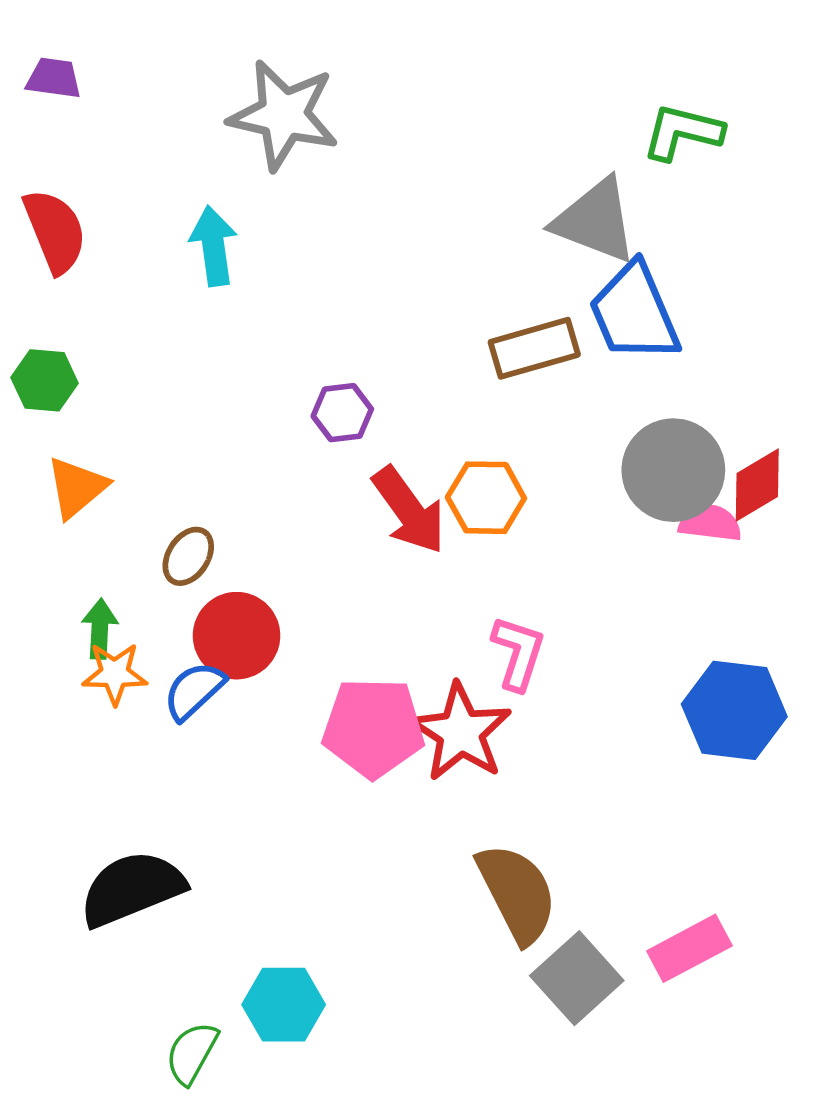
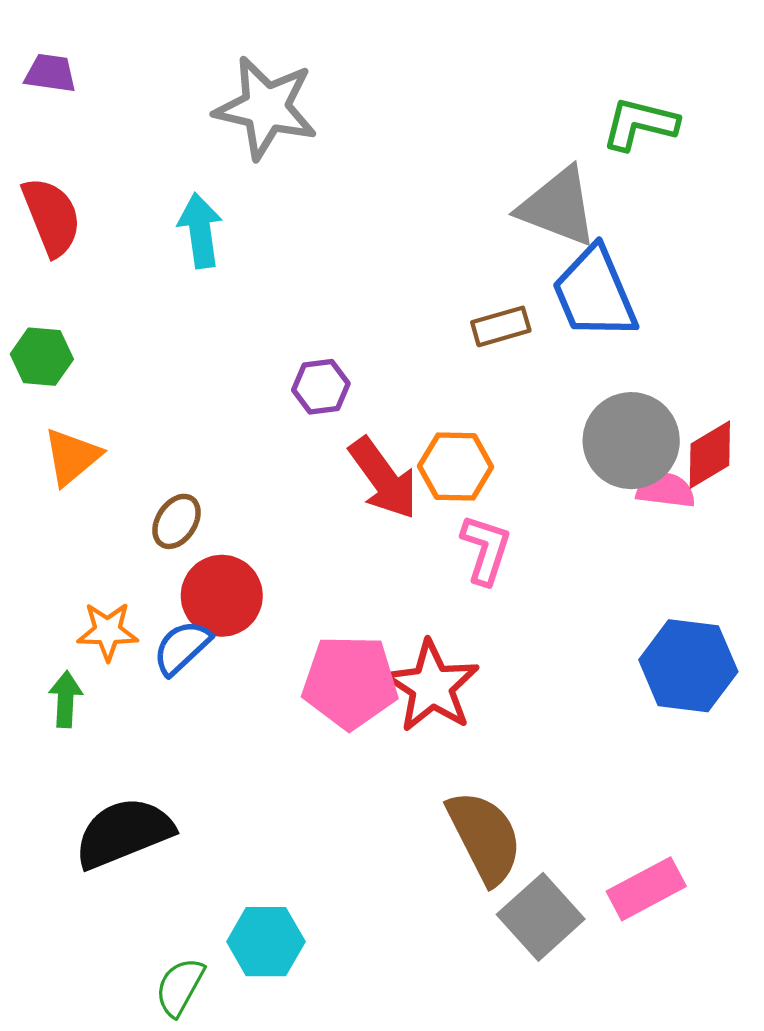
brown rectangle: (534, 348) -> (501, 326), size x0.7
green arrow: (100, 629) -> (66, 699), moved
pink L-shape: (518, 653) -> (486, 549), moved

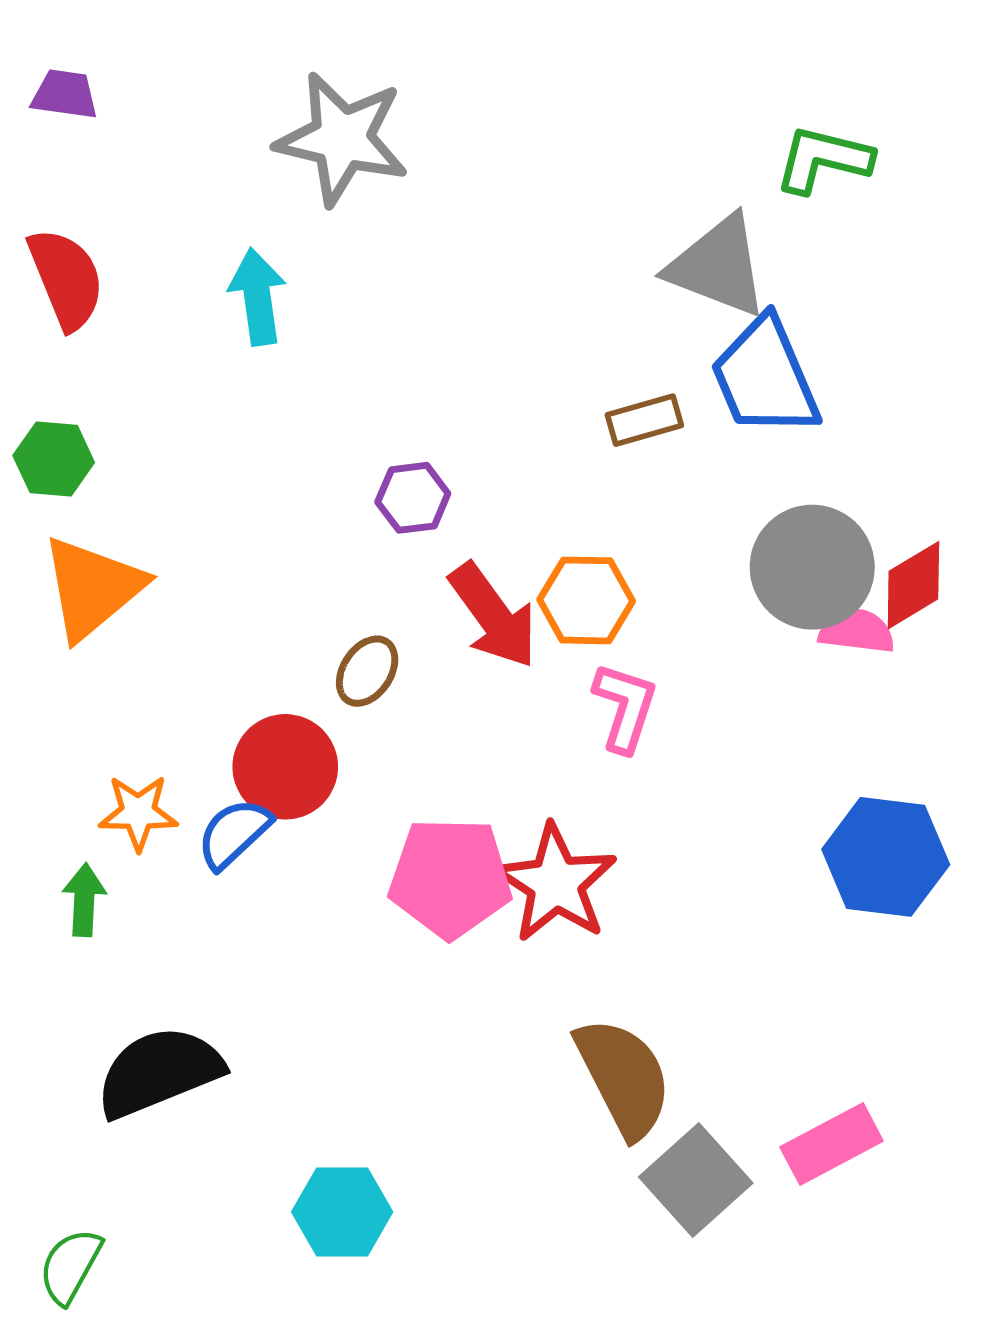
orange triangle: (72, 457) -> (93, 588), size x1.4
brown ellipse: (177, 521) -> (367, 671), moved
green semicircle: (180, 987) -> (70, 1266), moved

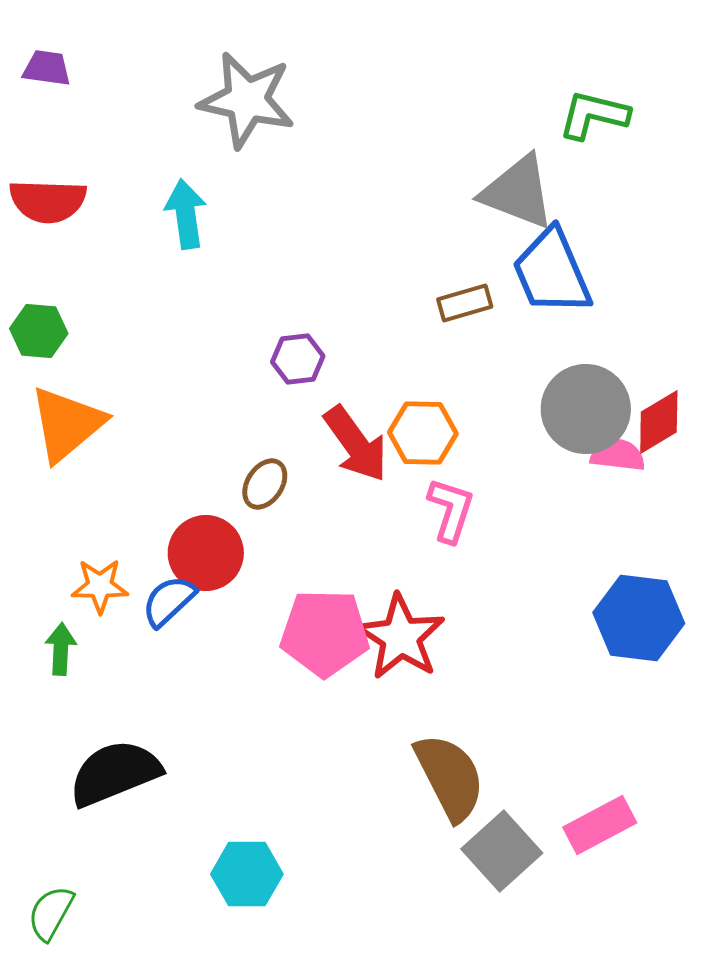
red semicircle: (66, 279) -> (48, 201), turned 114

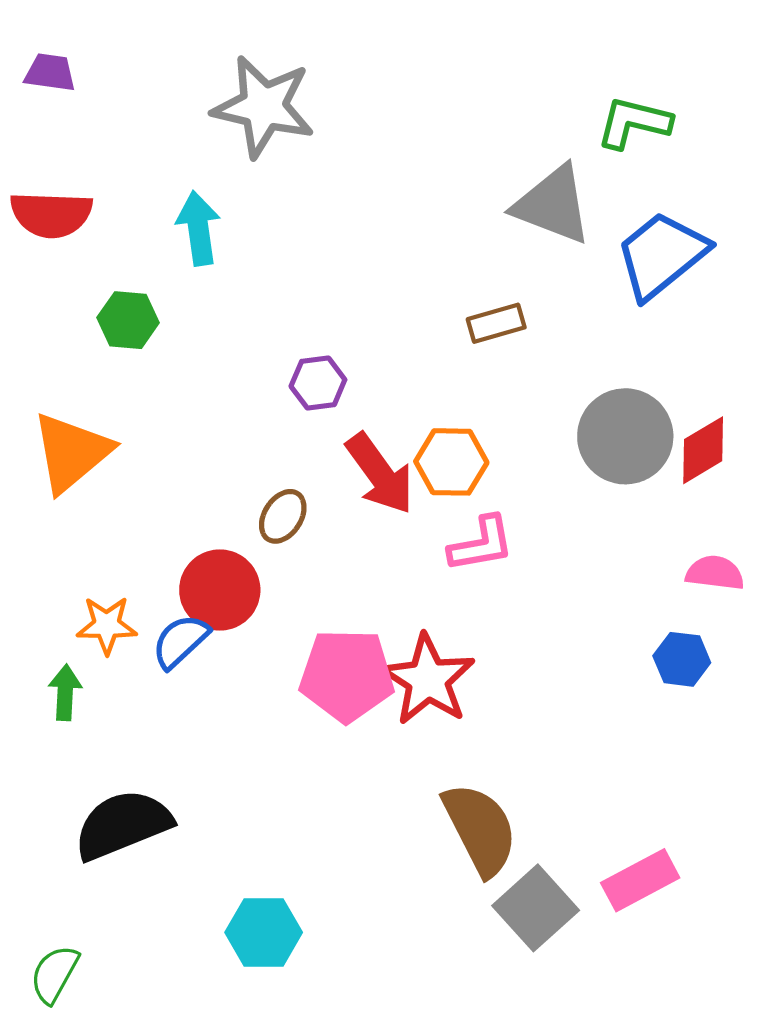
blue trapezoid: (552, 272) -> (662, 255), moved, turned 74
green hexagon: (39, 331) -> (128, 320), moved
pink semicircle: (618, 455) -> (715, 573), moved
pink L-shape: (451, 510) -> (481, 544), turned 62
blue hexagon: (639, 618) -> (682, 659), size x0.6

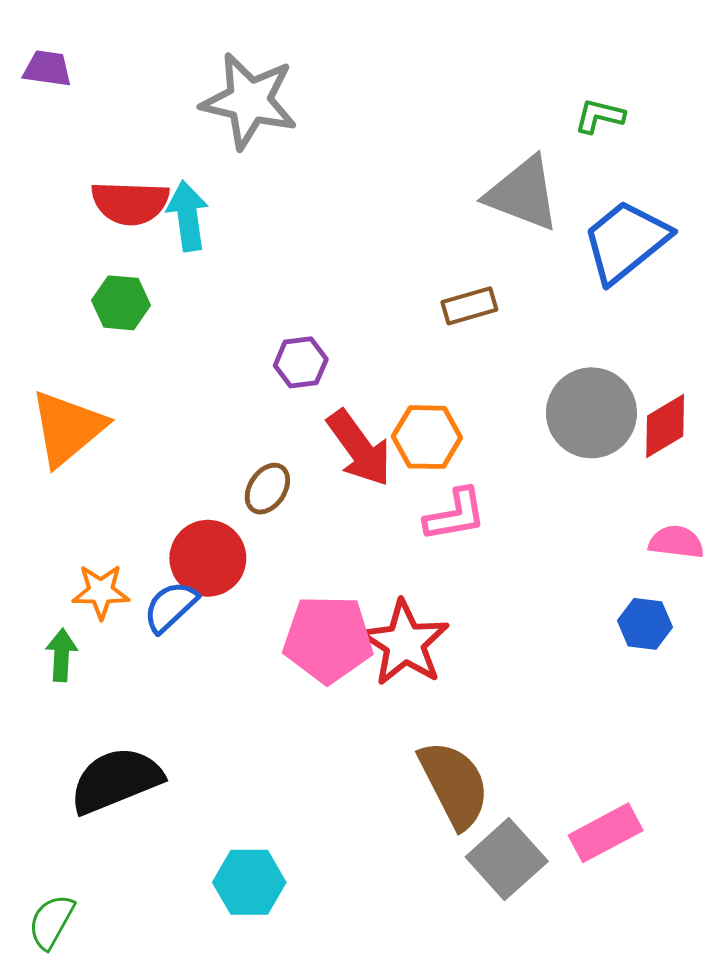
green L-shape: (634, 123) -> (600, 116), size x0.7
red semicircle: (51, 214) -> (130, 203), moved

